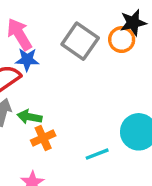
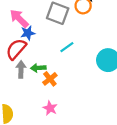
cyan line: (97, 154) -> (67, 47), moved

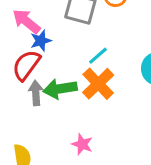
green arrow: (38, 68) -> (60, 89), size x1.5
orange cross: (50, 79) -> (98, 84), moved, size x1.5

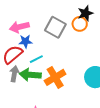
pink arrow: (26, 21) -> (19, 27), turned -66
cyan line: (98, 56) -> (36, 59), moved

